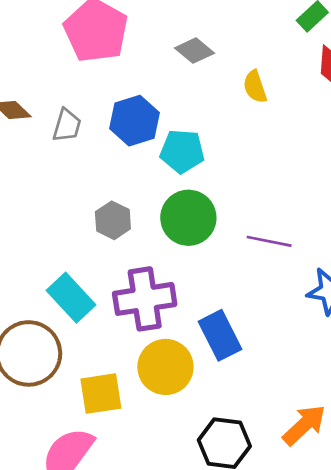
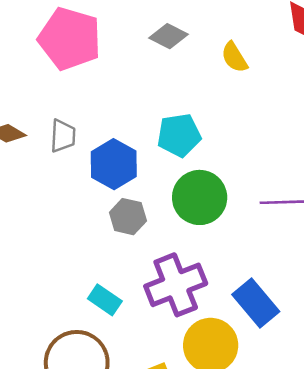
blue hexagon: (135, 121) -> (114, 164), moved
cyan rectangle: (71, 298) -> (105, 300), size x0.7

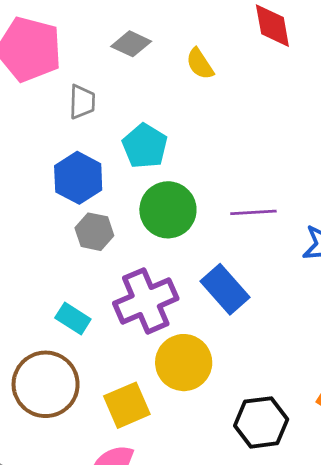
cyan pentagon: (179, 135) -> (145, 146), turned -30
gray trapezoid: (63, 136) -> (82, 102), moved
blue rectangle: (256, 303) -> (225, 289), moved

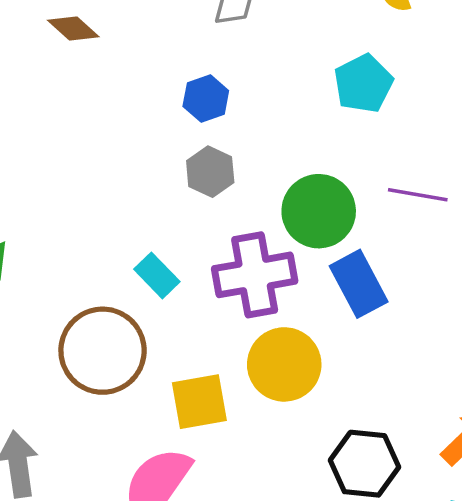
cyan pentagon: (145, 146) -> (363, 84), moved
blue hexagon: (78, 178) -> (206, 98), size x0.7
green circle: (168, 210) -> (319, 211), moved

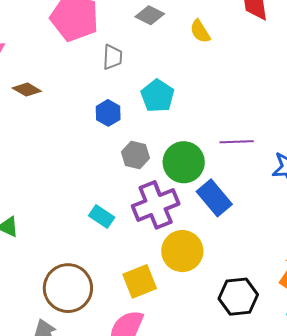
cyan pentagon: (363, 84) -> (158, 96), moved
gray hexagon: (210, 172) -> (135, 155), moved
brown circle: (103, 351) -> (68, 288), moved

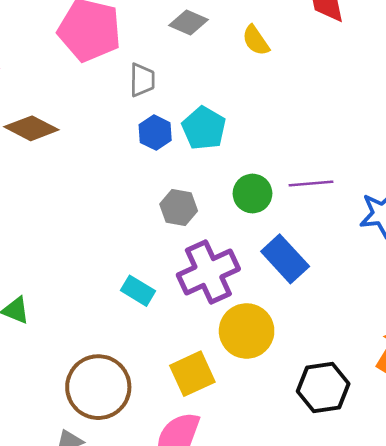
brown diamond: (27, 90) -> (31, 128), size x1.4
blue hexagon: (108, 113) -> (155, 133), moved
green circle: (184, 162) -> (252, 194), moved, size x0.7

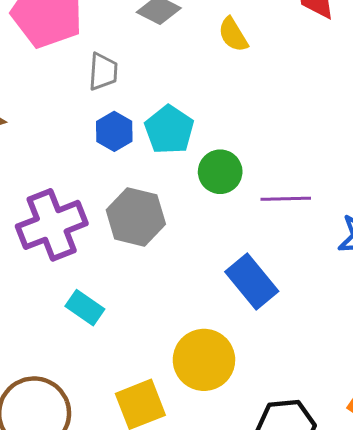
green circle: (252, 194) -> (220, 172), moved
gray hexagon: (179, 207) -> (136, 217), size x1.4
purple cross: (208, 272) -> (52, 225), moved

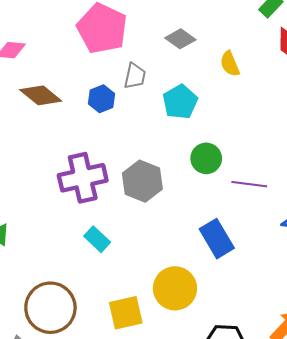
cyan pentagon: (169, 130) -> (180, 102), moved
blue hexagon: (114, 131) -> (101, 99), moved

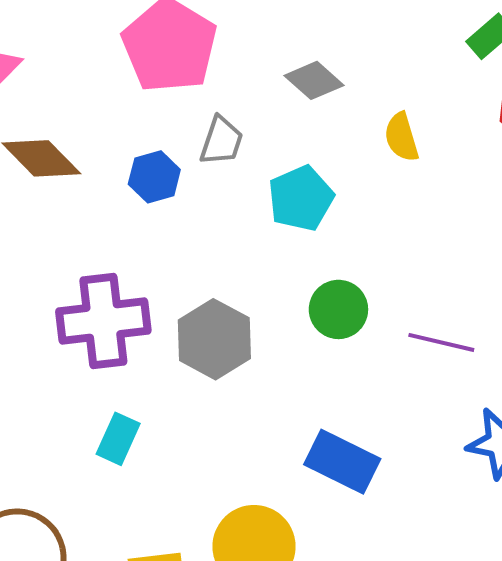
purple line: (249, 184) -> (441, 342), moved
cyan rectangle: (97, 239) -> (118, 439), turned 65
blue rectangle: (217, 239) -> (342, 462), turned -39

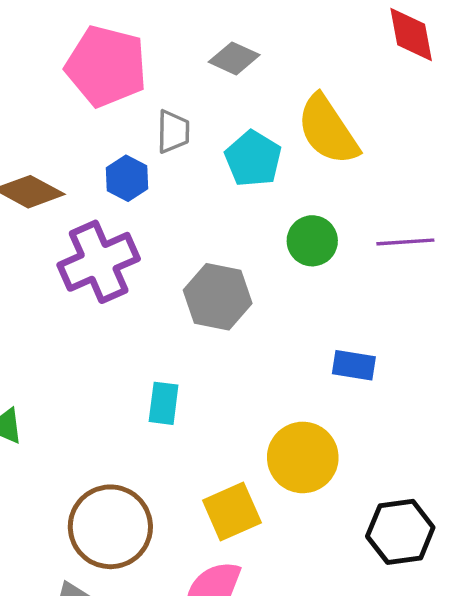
yellow semicircle: (401, 137) -> (328, 130), moved, size x1.8
purple cross: (103, 321) -> (99, 262), moved
blue rectangle: (342, 462) -> (354, 365), size x0.7

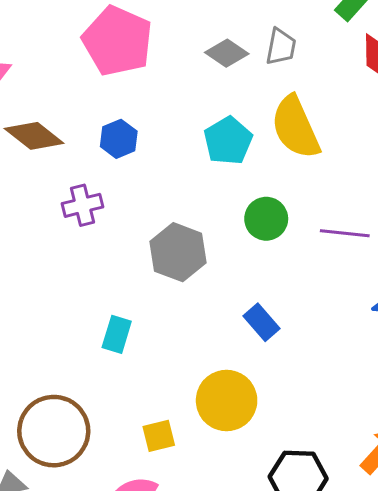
gray trapezoid: (173, 132) -> (281, 47), moved
purple cross: (99, 262) -> (82, 205), size x0.6
blue rectangle: (354, 365) -> (261, 322), moved, turned 30
yellow square: (232, 511) -> (159, 436), size x0.7

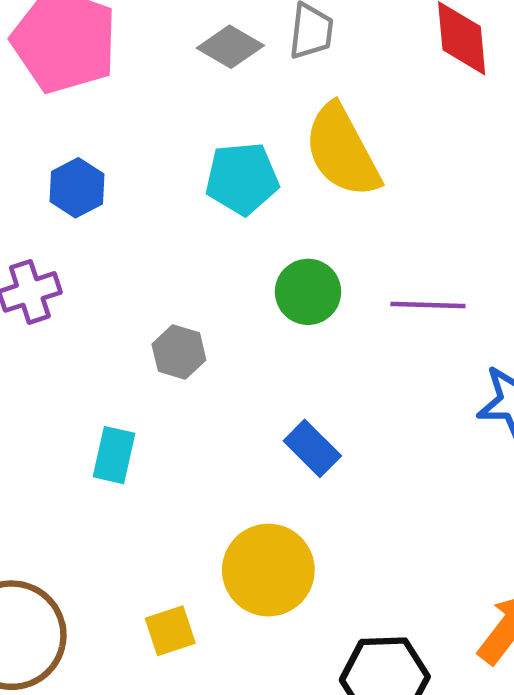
cyan pentagon: (228, 141) -> (242, 179), turned 30
gray hexagon: (178, 252) -> (179, 352), size x0.6
cyan rectangle: (117, 334) -> (114, 455), moved

